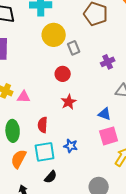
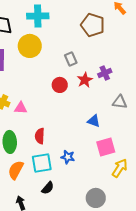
yellow circle: (54, 35) -> (30, 46), moved
red star: (69, 102) -> (85, 80), moved
blue triangle: (105, 114) -> (94, 121), moved

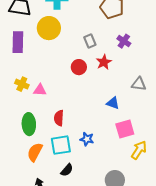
purple cross: (105, 73) -> (124, 41), moved, turned -32

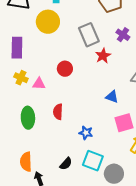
gray rectangle: (90, 41) -> (89, 35), size x1.6
purple rectangle: (18, 42) -> (17, 48), moved
red circle: (79, 67) -> (65, 69), moved
cyan square: (61, 145) -> (93, 161), moved, turned 30
orange semicircle: (35, 152) -> (26, 162), moved, turned -30

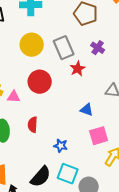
yellow circle: (48, 22) -> (32, 45), moved
red circle: (65, 69) -> (40, 82), size x1.5
black semicircle: (66, 164) -> (41, 177), size x1.6

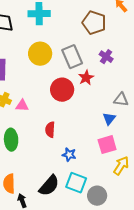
red circle: (40, 82) -> (62, 90), moved
blue triangle: (87, 110) -> (109, 119), moved, turned 48
red semicircle: (33, 125) -> (50, 130), moved

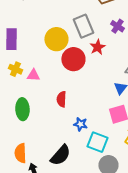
yellow circle: (40, 54) -> (56, 39), moved
cyan square: (76, 183) -> (97, 142), moved

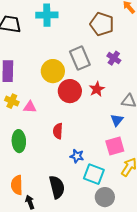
red star: (97, 47) -> (97, 89), moved
black semicircle: (60, 155) -> (57, 187), turned -55

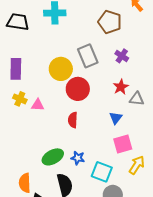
red star: (97, 89) -> (121, 87), moved
blue triangle: (117, 120) -> (116, 118), moved
red semicircle: (58, 131) -> (73, 120), moved
green ellipse: (19, 141) -> (53, 157), moved, turned 65
blue star: (77, 156) -> (78, 158), moved

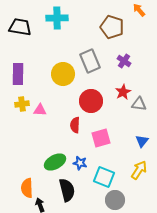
red circle: (78, 89) -> (91, 101), moved
yellow cross: (20, 99) -> (22, 104), turned -32
blue triangle: (116, 118) -> (142, 141), moved
pink square: (123, 144) -> (101, 138), moved

